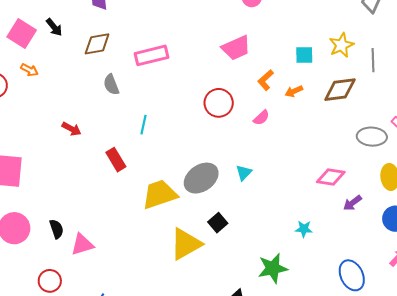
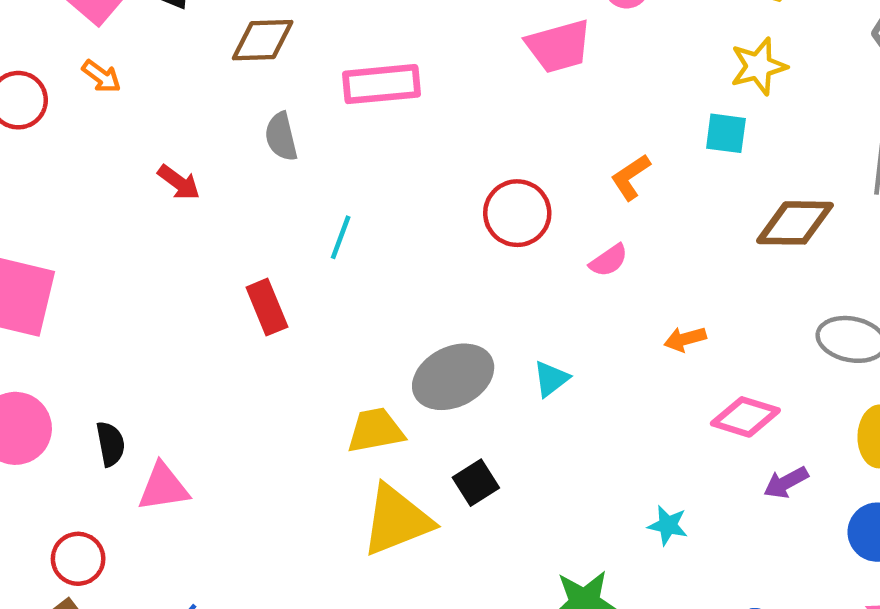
yellow star: (341, 45) -> (759, 66), moved
pink trapezoid: (236, 48) -> (559, 46), moved
orange arrow: (294, 91) -> (685, 339), moved
red arrow: (72, 129) -> (179, 182), moved
yellow trapezoid: (160, 194) -> (376, 430), moved, size x0.7

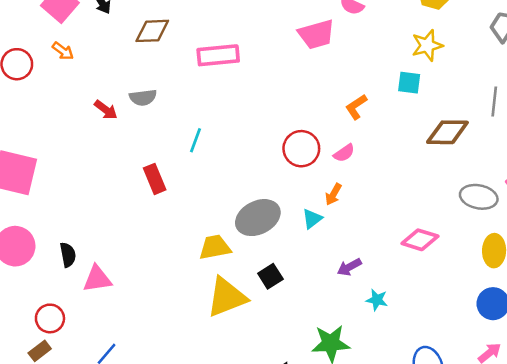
gray semicircle: (281, 137) -> (143, 97), moved, turned -84
red circle: (517, 213) -> (301, 149), moved
orange arrow: (685, 339) -> (333, 194), moved, turned -45
purple arrow: (786, 483) -> (349, 267), moved

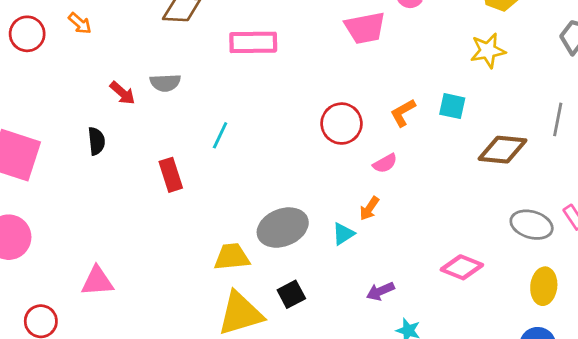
cyan square: (409, 83) -> (452, 106), moved
red circle: (301, 149) -> (342, 124), moved
black semicircle: (68, 255) -> (96, 141), moved

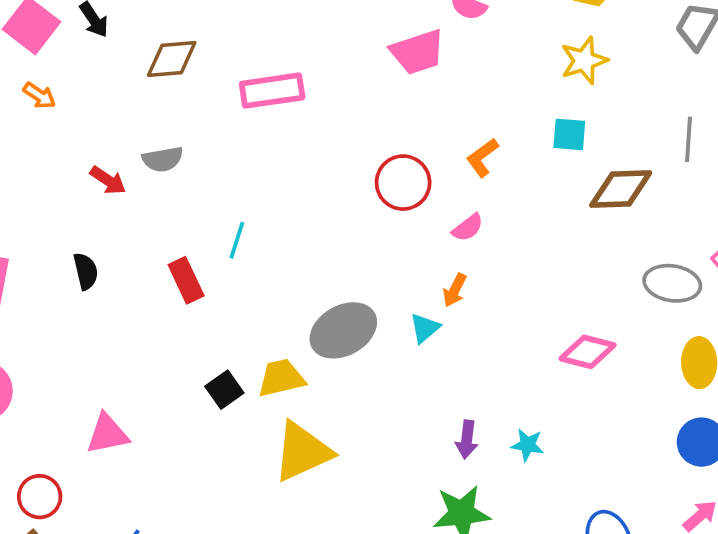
cyan square: (452, 106) -> (569, 134), moved
cyan line: (220, 135) -> (237, 240), moved
black semicircle: (96, 141) -> (86, 271), moved
purple arrow: (380, 291) -> (467, 439), moved, turned -52
black square: (291, 294) -> (224, 390), moved

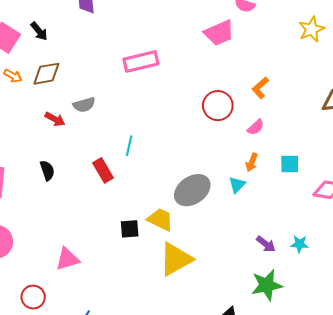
brown diamond: (172, 59) -> (46, 74), moved
cyan square: (569, 134) -> (290, 164), moved
yellow trapezoid: (281, 378) -> (160, 220), turned 44
black square: (224, 390) -> (130, 229), turned 36
purple arrow: (467, 439) -> (266, 244), turned -54

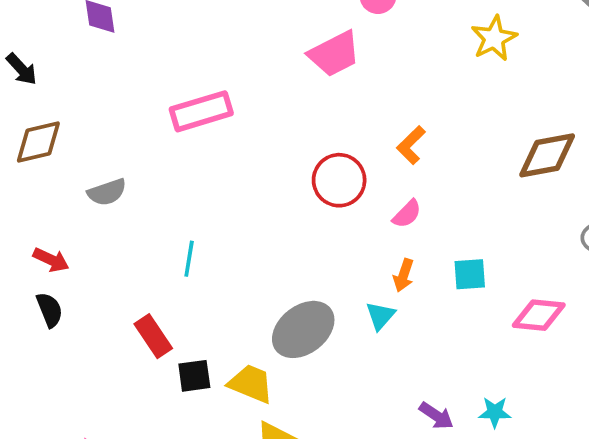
red arrow: (55, 119) -> (51, 260), moved
red rectangle: (103, 170) -> (153, 336), moved
black square: (130, 229) -> (194, 376), moved

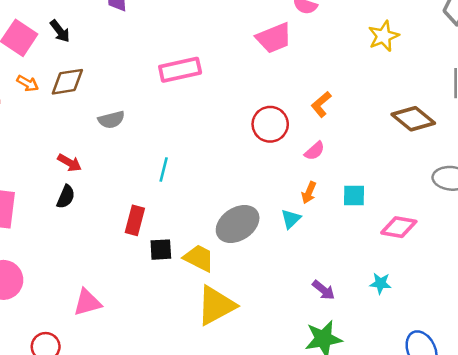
brown diamond: (547, 155) -> (413, 119), turned 45
black semicircle: (50, 310) -> (66, 197), turned 40
red rectangle: (153, 336) -> (135, 220), turned 44
cyan star: (495, 412) -> (380, 283), moved

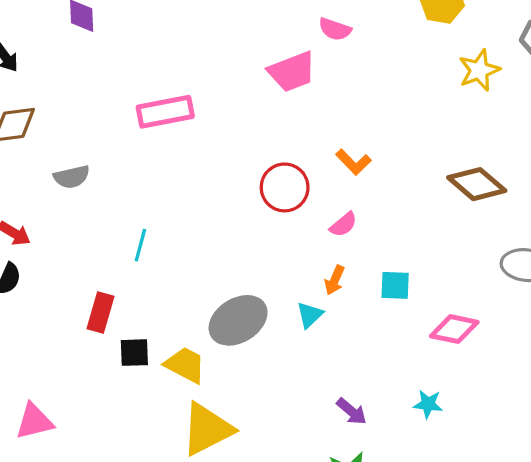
yellow star: (383, 36) -> (479, 70), moved
orange L-shape: (321, 104) -> (354, 162), turned -95

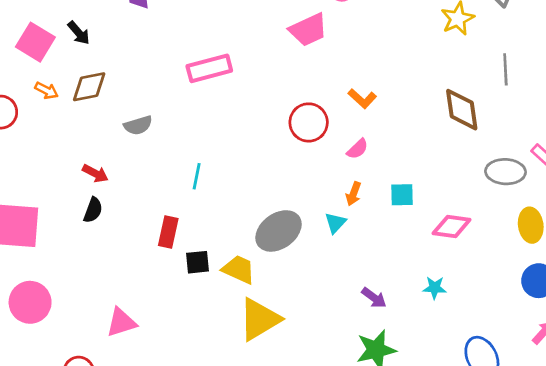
brown diamond: (477, 184) -> (462, 110), turned 45

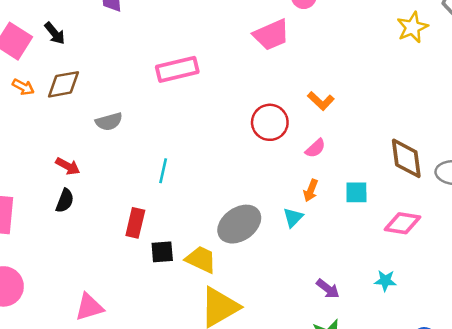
brown diamond: (462, 110) -> (406, 158), moved

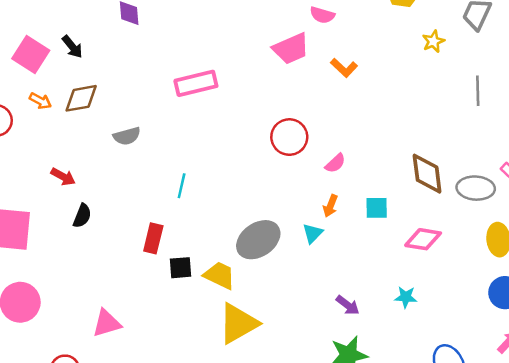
yellow star: (412, 27) -> (433, 41), size x0.7
orange L-shape: (321, 101) -> (344, 68), moved
red arrow: (68, 166) -> (63, 177), moved

